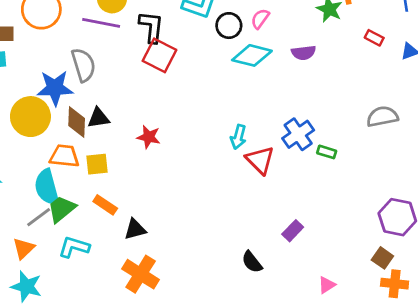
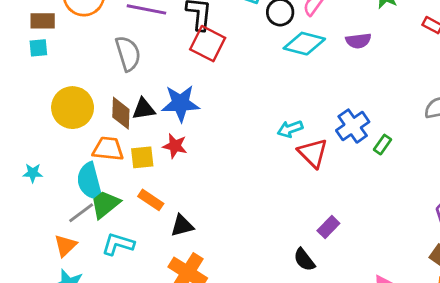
blue star: (55, 88) -> (181, 103), moved
red star: (149, 137) -> (175, 146), moved
cyan arrow: (238, 137) -> (290, 129), turned 55
green rectangle: (327, 152) -> (383, 145), turned -72
purple rectangle: (293, 231) -> (328, 227), moved

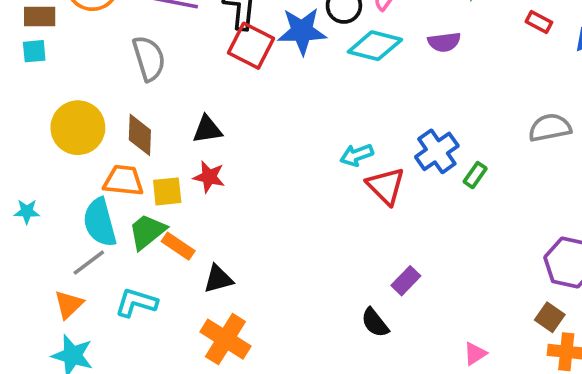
blue star: (181, 103) -> (302, 31), moved
black triangle: (144, 109) -> (207, 129), moved
green trapezoid: (105, 204) -> (147, 232), moved

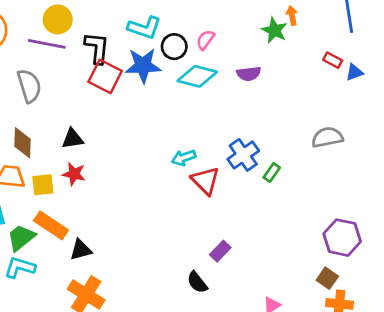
red rectangle: (539, 22) -> (333, 60), moved
green trapezoid: (147, 232) -> (21, 238), moved
orange rectangle: (178, 246) -> (51, 225), size x1.4

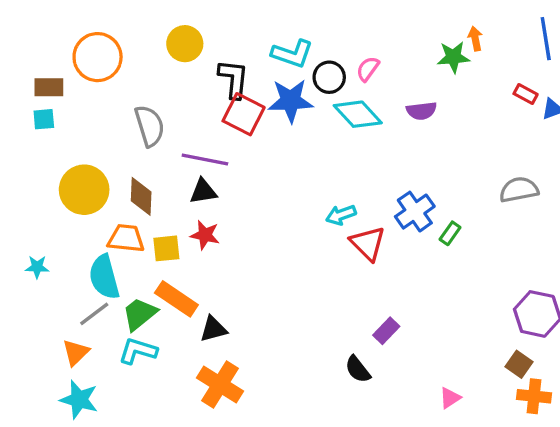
green star: (274, 30) -> (453, 57), turned -30
purple line: (47, 44) -> (205, 159), moved
cyan diamond: (197, 76) -> (358, 114), turned 33

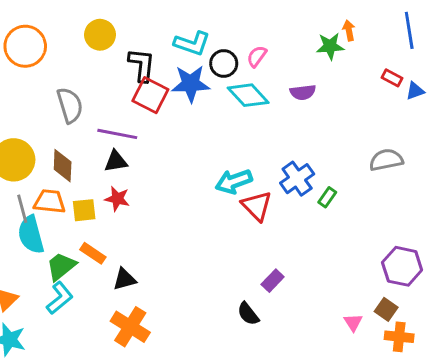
cyan arrow: (341, 215) -> (234, 181), size x1.4
orange rectangle: (176, 299) -> (93, 253), size x0.7
gray line: (94, 314) -> (22, 209), moved, turned -68
cyan L-shape: (138, 351) -> (60, 298), turned 124
pink triangle: (450, 398) -> (353, 322), moved, turned -30

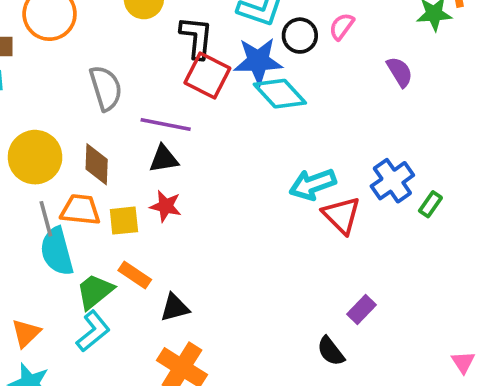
purple semicircle: (303, 92) -> (400, 72), turned -115
cyan diamond: (248, 95) -> (280, 94), moved

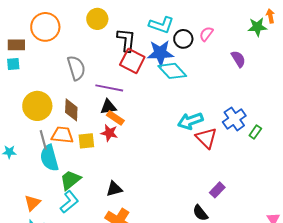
orange rectangle: (135, 275) -> (115, 118), moved

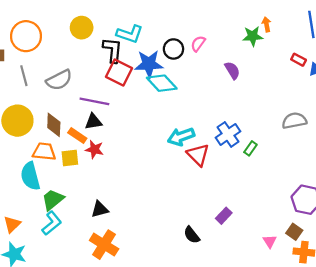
cyan L-shape: (161, 25) -> (130, 34), moved
gray semicircle: (76, 68) -> (59, 80), turned 80
orange rectangle: (115, 118) -> (77, 136), moved
gray line: (43, 140) -> (24, 76), moved
purple rectangle: (217, 190) -> (224, 216), moved

